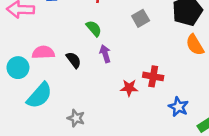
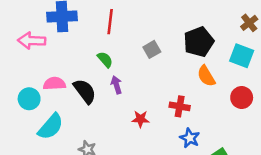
black semicircle: (74, 60) -> (85, 91), size x1.5
red cross: (153, 76) -> (180, 106), moved

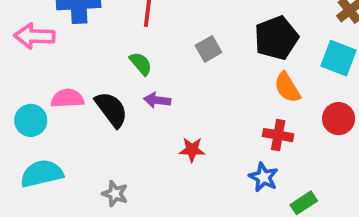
purple arrow: (116, 85) -> (157, 100), turned -66
red cross: (180, 106) -> (278, 135), moved
cyan semicircle: (51, 127) -> (42, 174), moved, turned -144

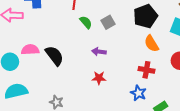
green semicircle: (141, 64) -> (86, 22), moved
purple arrow: (157, 100) -> (99, 52), moved

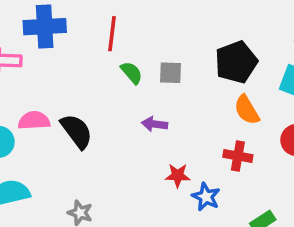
gray square: (108, 22) -> (171, 73), turned 32
red star: (99, 78) -> (178, 175), moved
blue star: (138, 93) -> (206, 197), moved

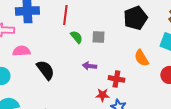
black pentagon: (236, 62) -> (135, 18), moved
pink semicircle: (34, 121) -> (21, 51), moved
red cross: (238, 156) -> (116, 79), moved

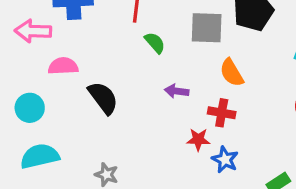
gray square: (98, 37) -> (207, 28), moved, size x1.5
orange semicircle: (141, 58) -> (232, 73), moved

